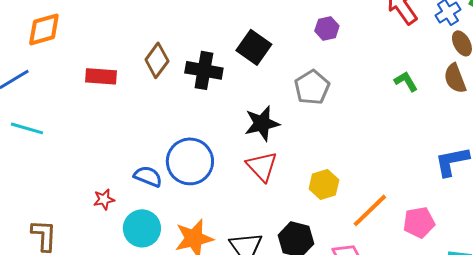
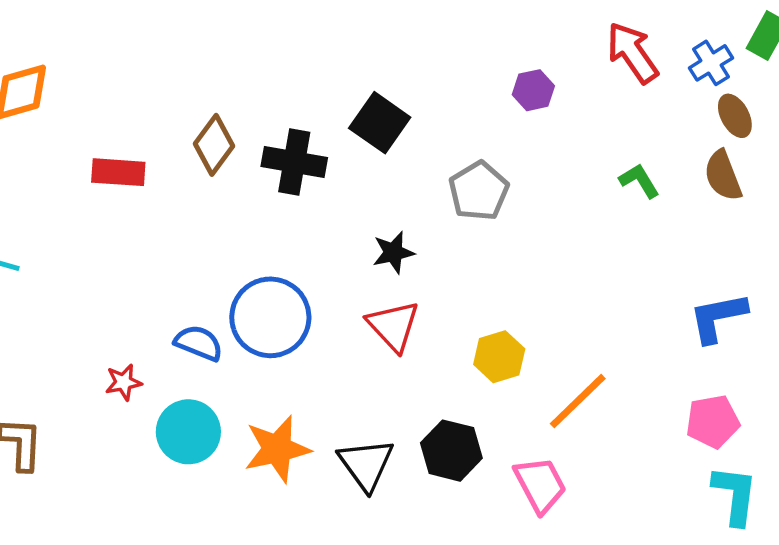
purple hexagon: (327, 28) -> (533, 90), moved
black star: (262, 123) -> (393, 252), size x0.7
pink pentagon: (419, 222) -> (713, 422), moved

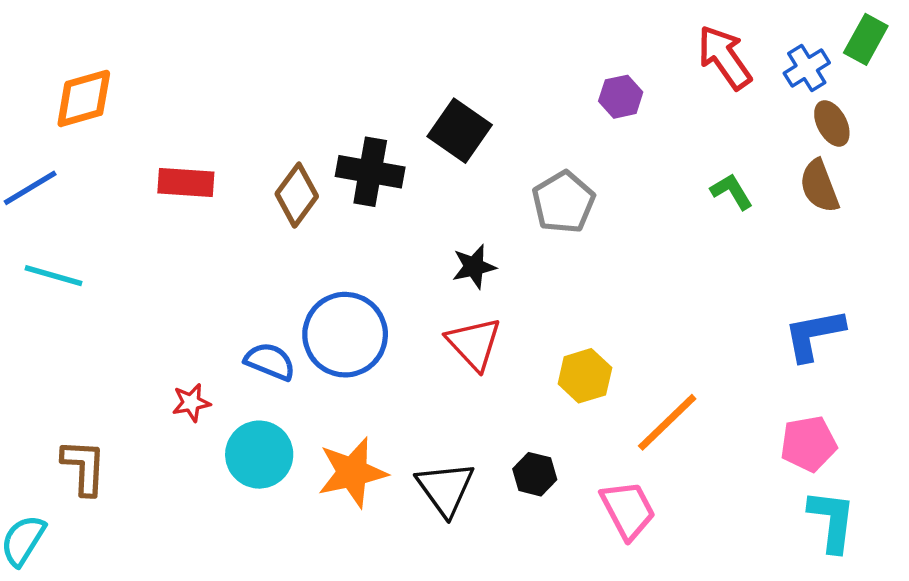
brown diamond: (214, 145) -> (297, 195), moved
black hexagon: (451, 451) -> (535, 474), size x0.7

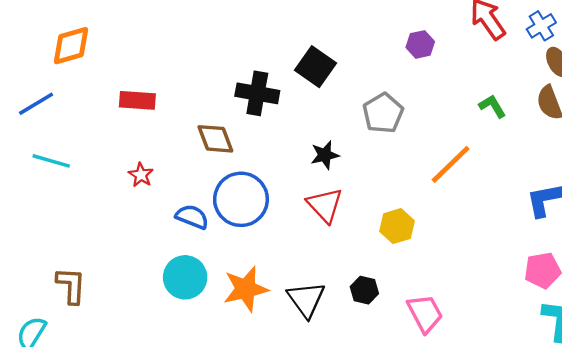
brown diamond: (297, 195) -> (215, 139), moved, turned -57
red star: (191, 403) -> (141, 175), moved, turned -30
orange line: (667, 422) -> (451, 164), moved

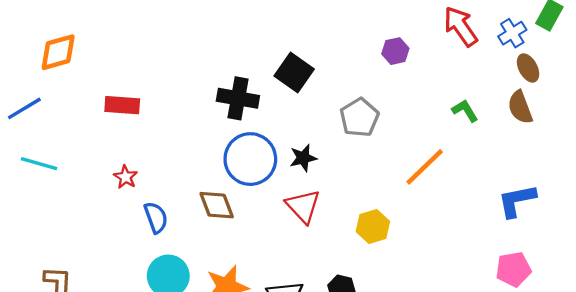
brown diamond: (215, 139) -> (217, 205), moved
blue circle: (241, 199) -> (250, 159), moved
blue semicircle: (192, 217) -> (156, 218), moved, turned 48

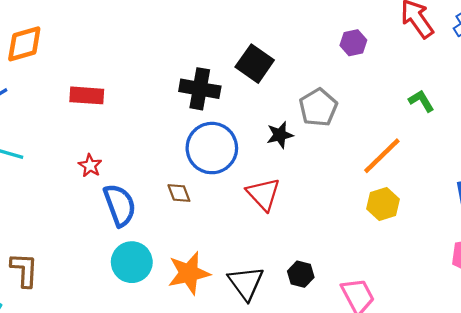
black star: (303, 158) -> (280, 135), moved
brown diamond: (217, 205) -> (179, 193), size x0.7
blue semicircle: (156, 218) -> (120, 205), size x1.4
yellow hexagon: (373, 226) -> (383, 204), moved

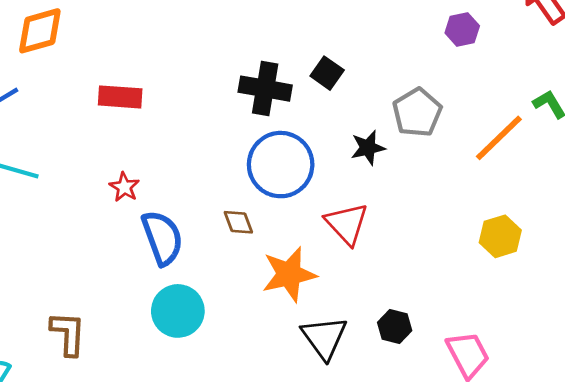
black square: (255, 64) -> (327, 73), moved, size x0.7
orange line: (382, 156) -> (499, 138), moved
brown L-shape: (24, 270) -> (68, 333), moved
orange star: (189, 273) -> (289, 274), moved

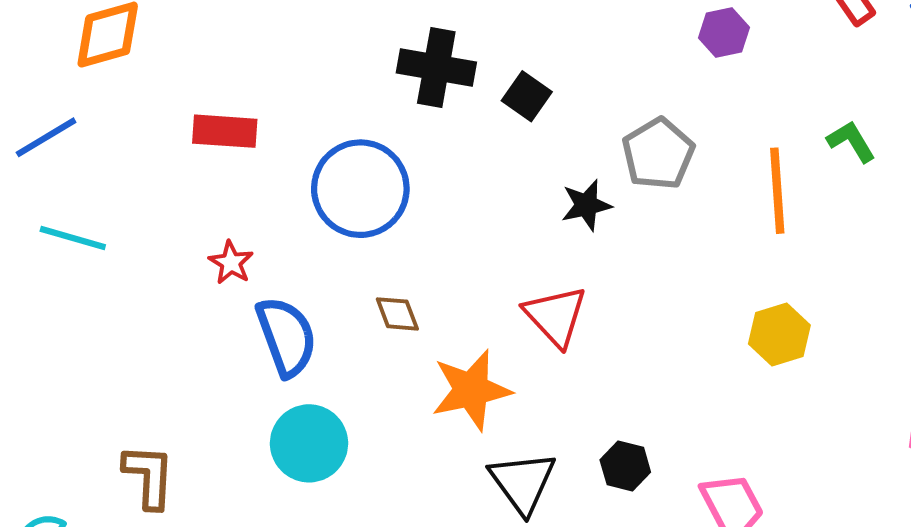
black cross: (265, 89) -> (436, 67), moved
orange line: (499, 138) -> (777, 191), turned -50
blue circle: (281, 165) -> (360, 189), moved

